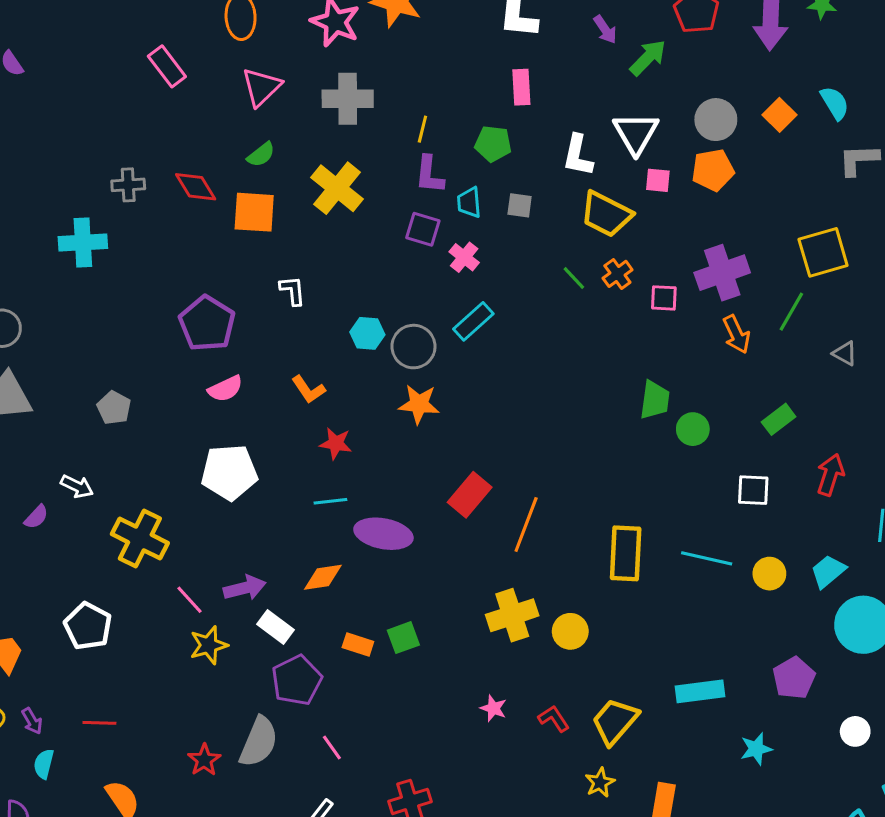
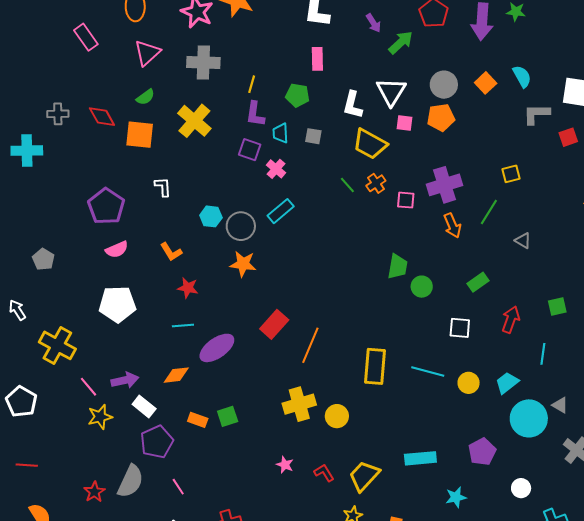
yellow square: (823, 252) -> (511, 174), size x0.6
white arrow: (77, 486) -> (17, 310), turned -150
purple ellipse: (383, 534) -> (217, 348), turned -48

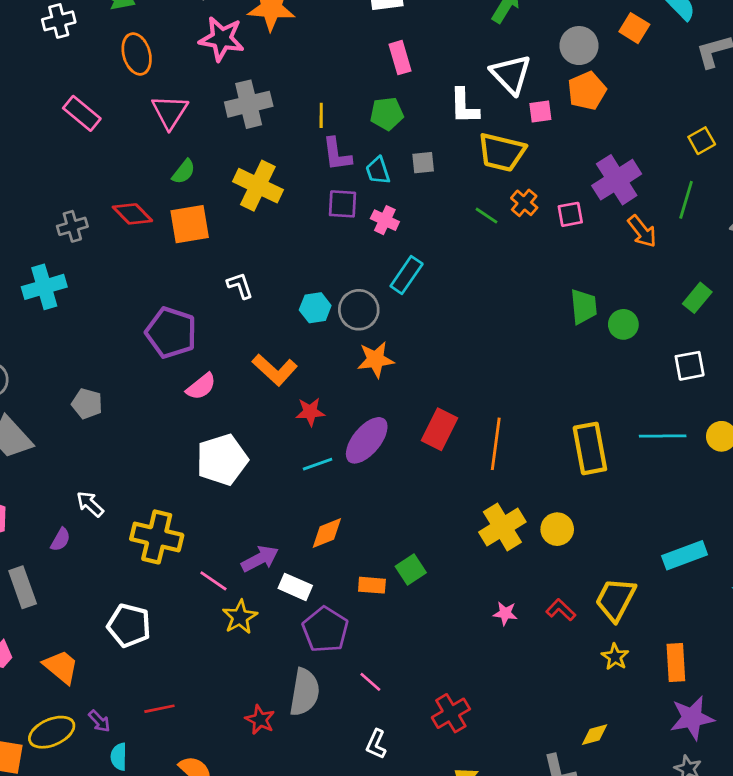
orange L-shape: (171, 252) -> (275, 370), size x1.4
gray pentagon: (43, 259) -> (87, 404), moved
purple ellipse: (217, 348) -> (367, 440), moved

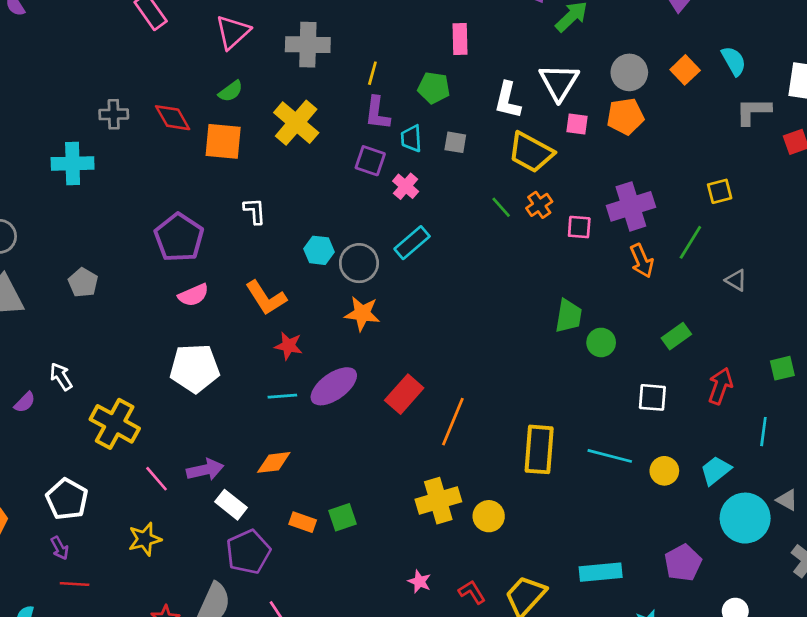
yellow star: (240, 617) -> (145, 539), moved
purple arrow: (99, 721) -> (60, 548), moved

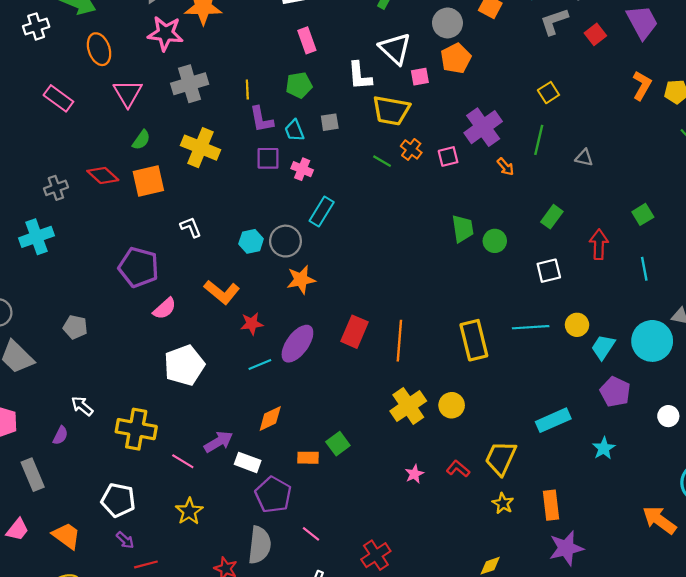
orange arrow: (642, 261) -> (505, 167), size x0.7
cyan trapezoid: (716, 470) -> (603, 347), moved
pink star: (419, 582) -> (414, 474), turned -30

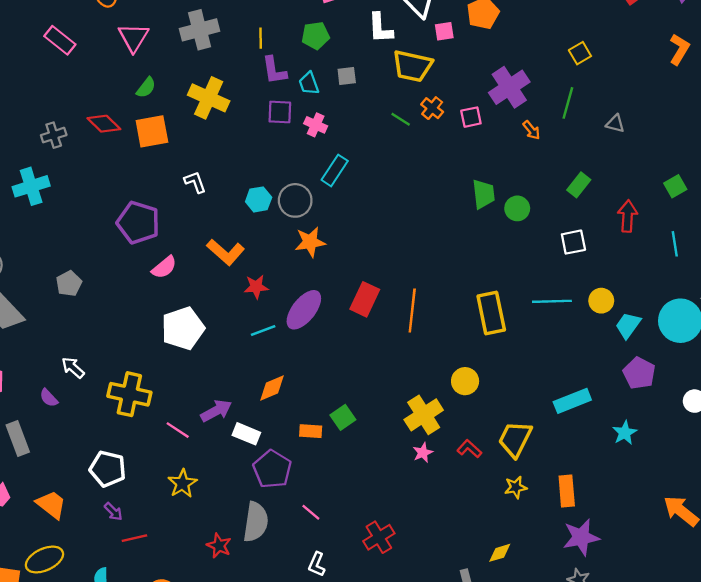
gray pentagon: (75, 327) -> (69, 284), turned 30
yellow cross: (408, 406) -> (424, 415), moved
purple semicircle: (60, 435) -> (49, 398), turned 108
yellow star: (503, 503) -> (516, 487), turned 30

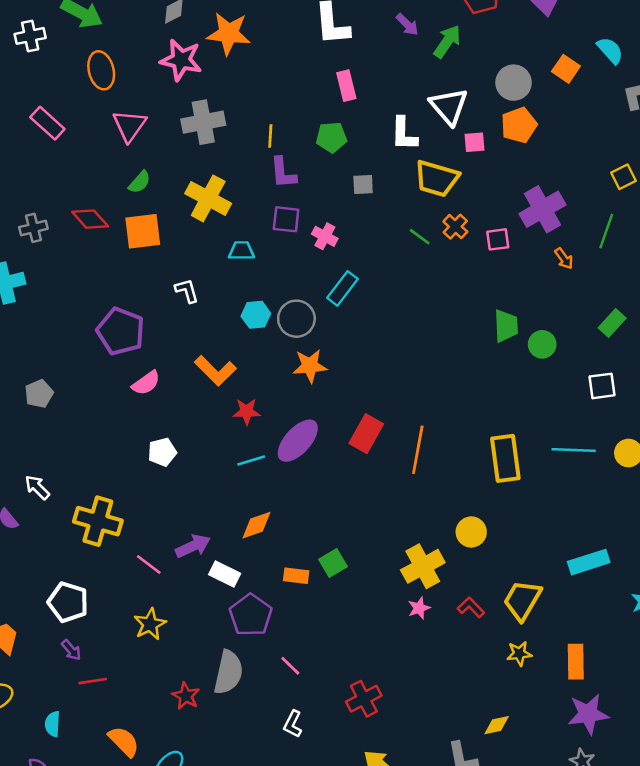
cyan trapezoid: (309, 83) -> (241, 251), moved, turned 105
white pentagon: (183, 328) -> (162, 452), size x0.6

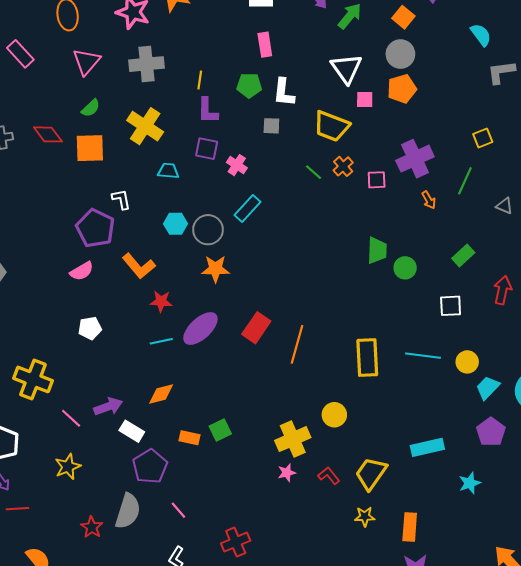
orange square: (566, 69) -> (403, 17), moved
white L-shape: (404, 134) -> (284, 92), moved
purple pentagon: (121, 331) -> (95, 228), moved

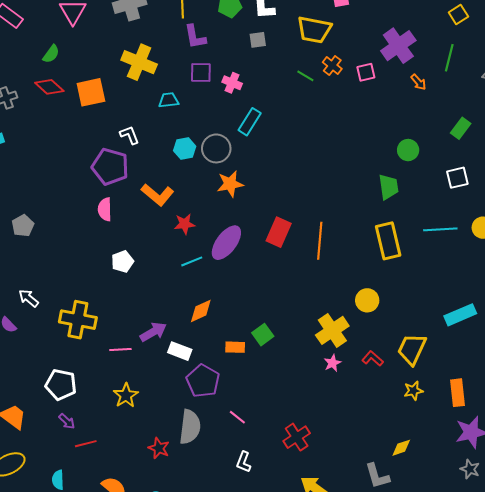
green semicircle: (91, 108) -> (51, 54), moved
green trapezoid: (377, 250) -> (389, 187), moved
pink semicircle: (82, 271) -> (105, 209), turned 130
pink line: (71, 418) -> (120, 349), turned -35

